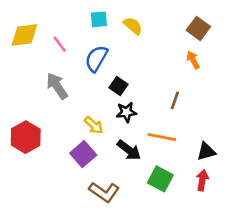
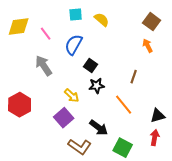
orange line: (162, 137) -> (124, 105), turned 40
black arrow: (129, 150) -> (99, 128), moved
green square: (160, 179) -> (123, 148), moved

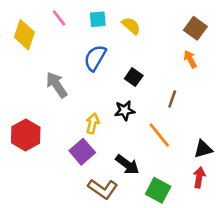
yellow diamond: (19, 27) -> (24, 35), turned -65
pink line: (46, 34) -> (59, 18), moved
black square: (91, 66) -> (134, 77), moved
yellow arrow: (72, 96) -> (93, 123), turned -119

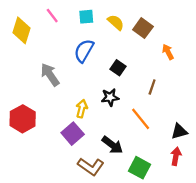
brown square: (195, 28) -> (143, 28), moved

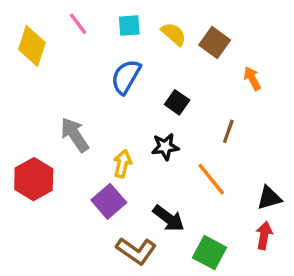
gray arrow: (50, 75) -> (75, 135), moved

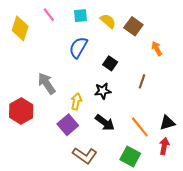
orange line: (211, 179) -> (140, 127), moved
black arrow: (169, 218) -> (105, 123), moved

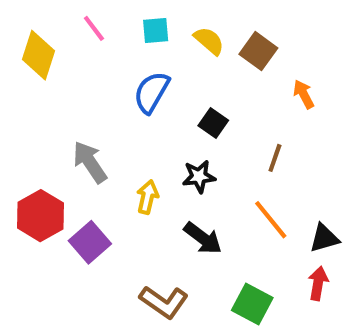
purple square: (68, 125) -> (90, 242), moved
orange line: (140, 127) -> (271, 220), moved

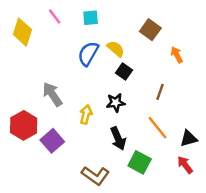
yellow semicircle: (209, 41) -> (116, 49), moved
black arrow: (203, 238) -> (118, 138), turned 30
red arrow: (318, 283) -> (185, 165), turned -48
green square: (252, 304) -> (140, 162), moved

